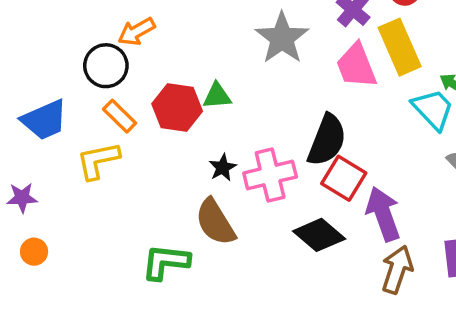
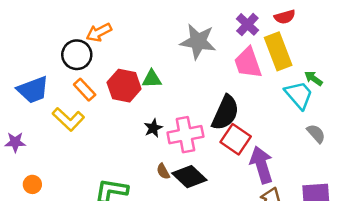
gray star: (282, 38) -> (198, 41), turned -30
yellow L-shape: (98, 161) -> (68, 119), turned -128
brown semicircle: (215, 222) -> (163, 171), moved, size x0.5
black diamond: (319, 235) -> (189, 177), moved
orange circle: (34, 252) -> (32, 184), moved

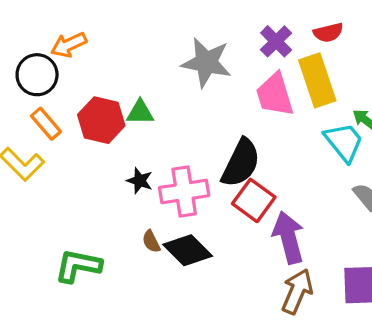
black star: (153, 128) -> (140, 181), turned -30

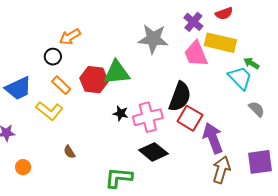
black circle: (37, 75) -> (53, 57), size x0.7
yellow rectangle: (317, 80) -> (220, 43), turned -52
green triangle: (140, 112) -> (117, 73), size x1.6
brown semicircle: (151, 241) -> (69, 152), moved
green L-shape: (78, 266) -> (119, 178), moved

